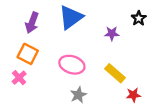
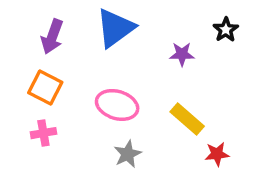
pink cross: (19, 78) -> (43, 133), moved, turned 32

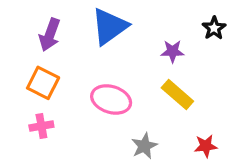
yellow rectangle: (187, 119) -> (177, 94), moved
gray star: (128, 154) -> (144, 146), moved

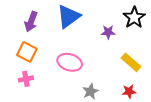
black star: (214, 28) -> (134, 17), size x1.5
yellow rectangle: (177, 94) -> (131, 62), moved

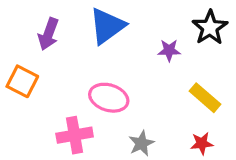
orange square: (27, 52) -> (22, 81), moved
pink cross: (26, 79) -> (75, 135), moved, size x1.5

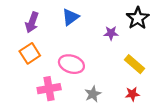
blue triangle: (107, 26) -> (70, 17), size x0.7
orange square: (22, 81) -> (30, 53), moved, turned 30

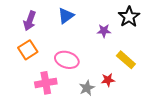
red star: (132, 94) -> (108, 80), moved

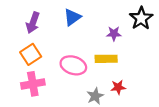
yellow rectangle: (126, 60) -> (106, 59), moved, turned -42
pink cross: (46, 83) -> (33, 84), moved

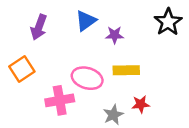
purple star: (114, 34) -> (115, 35), moved
orange square: (31, 54) -> (22, 69), moved
pink cross: (33, 84) -> (60, 100), moved

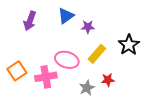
black star: (168, 22) -> (129, 45), moved
orange square: (22, 69) -> (17, 71), moved
yellow rectangle: (126, 70) -> (97, 54), turned -48

